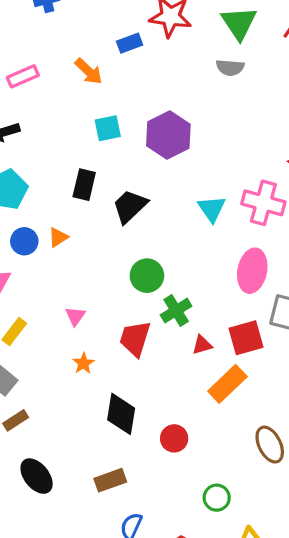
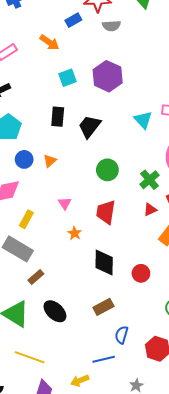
gray semicircle: (230, 68) -> (111, 26), moved
orange triangle: (58, 237) -> (50, 161), moved
green cross: (176, 310) -> (149, 180), moved

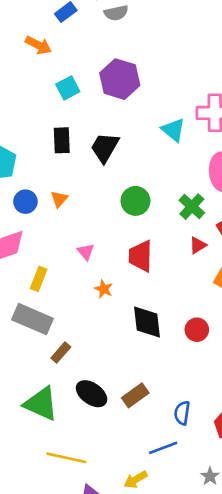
brown rectangle: (103, 307) -> (135, 395), moved

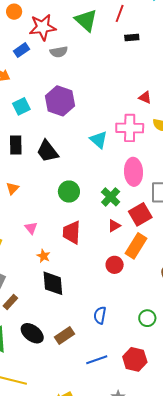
black trapezoid: (105, 147) -> (47, 151), turned -70
black diamond: (147, 322) -> (53, 283), moved
red circle: (197, 330) -> (115, 265), moved
blue semicircle: (182, 413) -> (100, 315), moved
blue line: (163, 448) -> (97, 360), moved

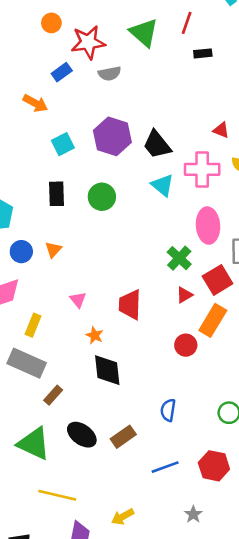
black trapezoid: (47, 151) -> (157, 145), moved
green circle: (69, 192) -> (102, 197), moved

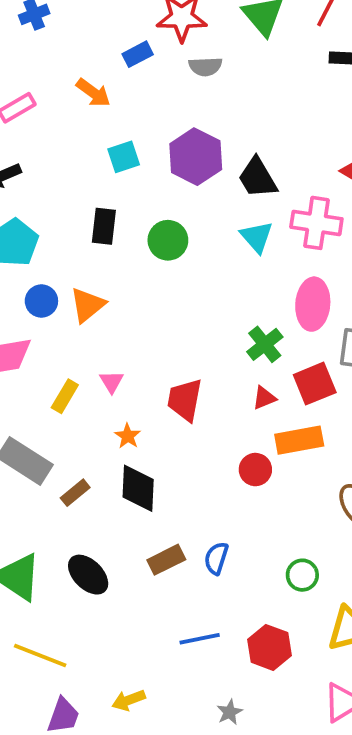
orange triangle: (53, 250) -> (87, 305), size x1.5
orange rectangle: (213, 320) -> (299, 440), turned 40
yellow rectangle: (33, 325) -> (65, 396), moved
brown rectangle: (53, 395) -> (75, 493), moved
brown rectangle: (123, 437) -> (166, 560), moved

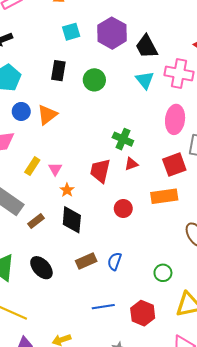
green cross: (265, 344) -> (123, 139), moved, turned -30
pink triangle: (112, 382) -> (55, 169), moved
red triangle: (264, 398) -> (131, 164), moved
red circle: (255, 470) -> (123, 208), moved

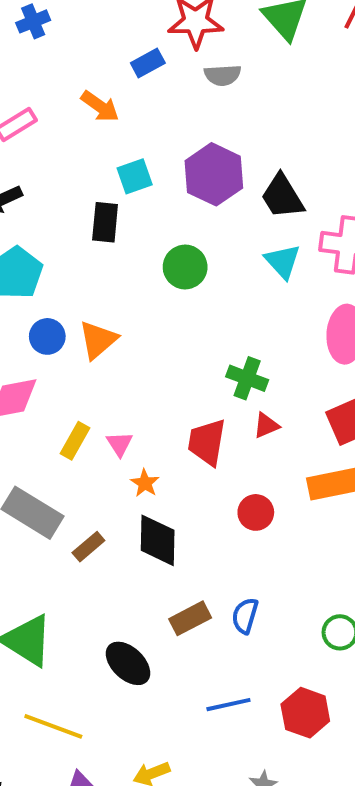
black rectangle: (58, 71) -> (105, 222), moved
black ellipse: (41, 268) -> (128, 663), moved

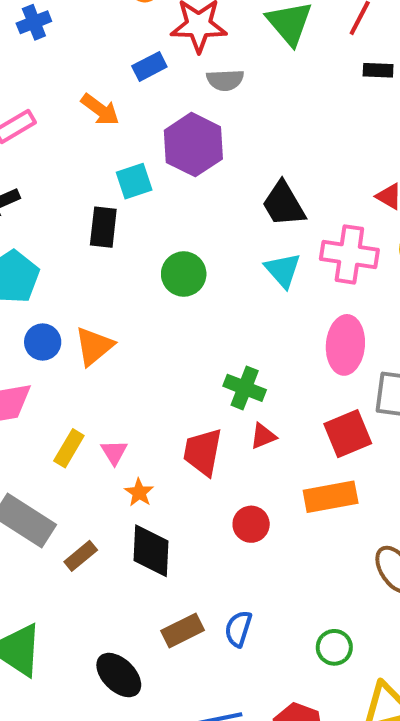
purple hexagon: (214, 174) -> (193, 145), moved

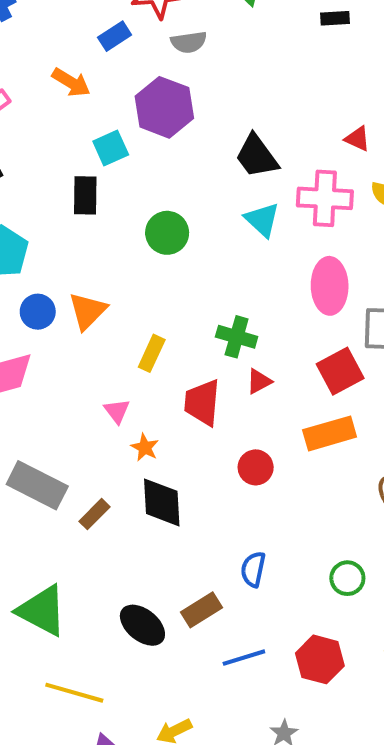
yellow rectangle: (69, 448) -> (152, 353), moved
brown rectangle: (183, 630) -> (201, 610), moved

